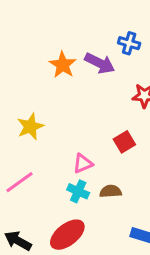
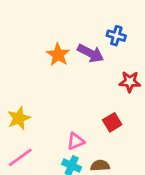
yellow star: (30, 127) -> (19, 118), moved

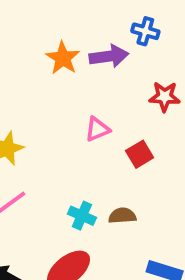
purple arrow: (91, 53) -> (109, 56), turned -35
pink triangle: (76, 141) -> (97, 129), moved

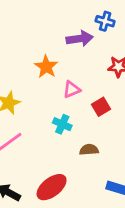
orange star: (63, 58) -> (46, 67), moved
cyan cross: (82, 216) -> (62, 124), moved

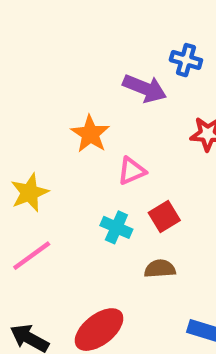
purple arrow: (80, 39) -> (145, 88), turned 30
red square: (101, 107) -> (164, 217), moved

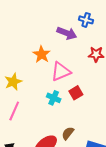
pink triangle: (132, 171) -> (61, 72), size x1.5
pink line: (32, 256) -> (14, 111), turned -30
brown semicircle: (160, 269) -> (68, 133), moved, turned -48

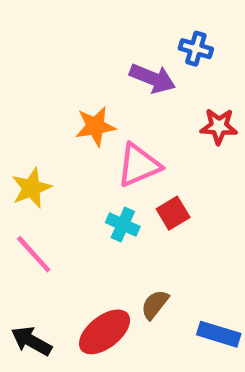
orange star: (42, 54) -> (95, 126), turned 30
pink line: (14, 111) -> (34, 254), turned -66

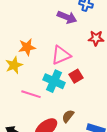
orange star: (95, 126) -> (27, 47), moved
cyan cross: (123, 225) -> (54, 81), size x1.5
pink line: (34, 254) -> (31, 94), moved, turned -30

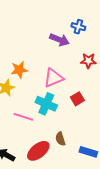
red square: (76, 76) -> (77, 99), moved
brown semicircle: (68, 116) -> (60, 139), turned -56

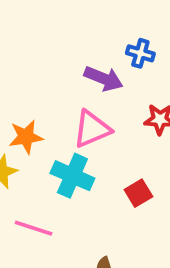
pink triangle: (53, 78) -> (92, 129), moved
cyan cross: (46, 104) -> (72, 176), moved

